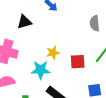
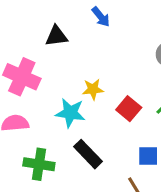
red square: (78, 62) -> (129, 109), turned 35

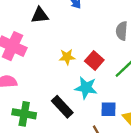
red square: (129, 109) -> (94, 61), moved
cyan star: (70, 113) -> (86, 88), moved

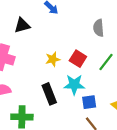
black rectangle: (62, 107) -> (49, 94), moved, turned 30
blue square: (108, 109) -> (89, 102), moved

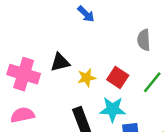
black triangle: (22, 25) -> (60, 62), moved

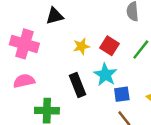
black triangle: (60, 62) -> (55, 16), moved
cyan star: (113, 109) -> (105, 75), turned 30

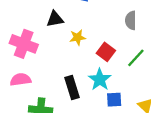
yellow star: (81, 46) -> (78, 37), moved

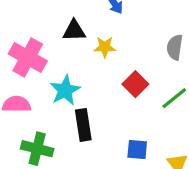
yellow star: (78, 37) -> (105, 47), moved
cyan star: (100, 80) -> (65, 90), moved

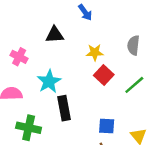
yellow star: (105, 47) -> (95, 52), moved
pink cross: (28, 57) -> (19, 57), size x0.6

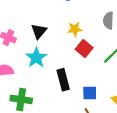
black triangle: (55, 35) -> (39, 31), moved, turned -42
black rectangle: (64, 108) -> (63, 80), moved

